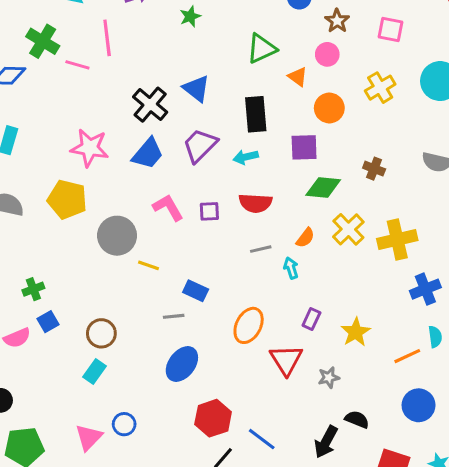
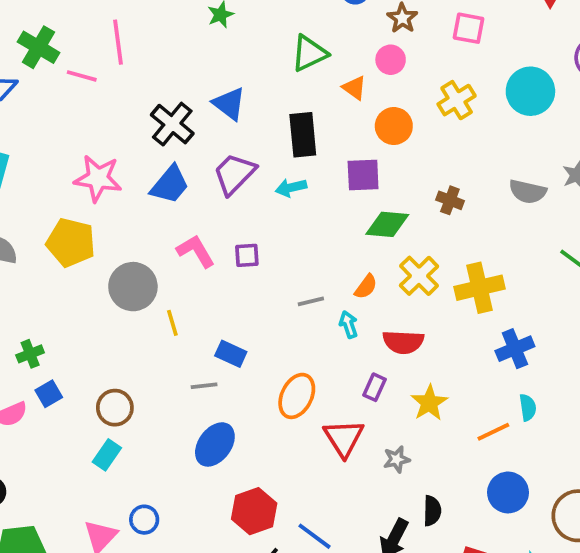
red semicircle: (255, 203) -> (403, 342), moved
yellow line: (149, 265) -> (172, 323), turned 55
black semicircle: (357, 419) -> (432, 511), turned 70

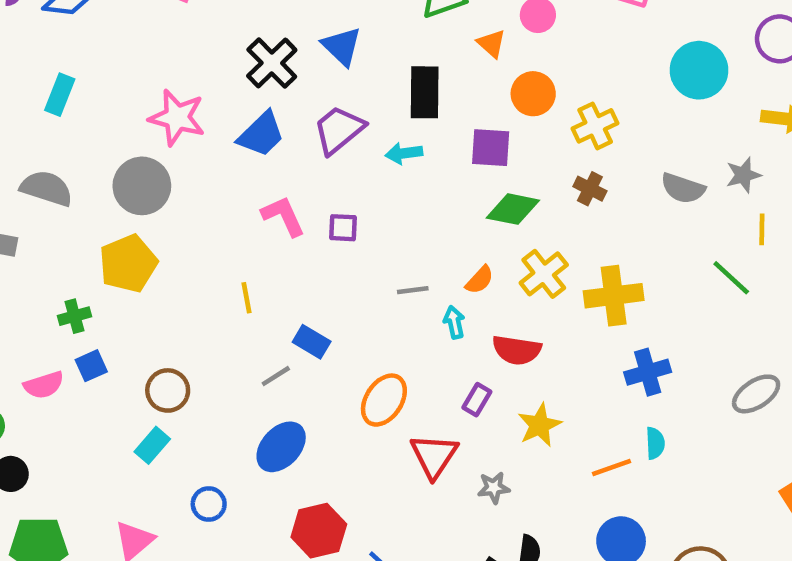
yellow cross: (457, 100) -> (595, 126), moved
yellow pentagon: (71, 242) -> (128, 264), moved, turned 30
gray circle: (133, 287) -> (142, 186), moved
gray line: (204, 386) -> (276, 376), turned -32
blue circle: (144, 520) -> (209, 504), moved

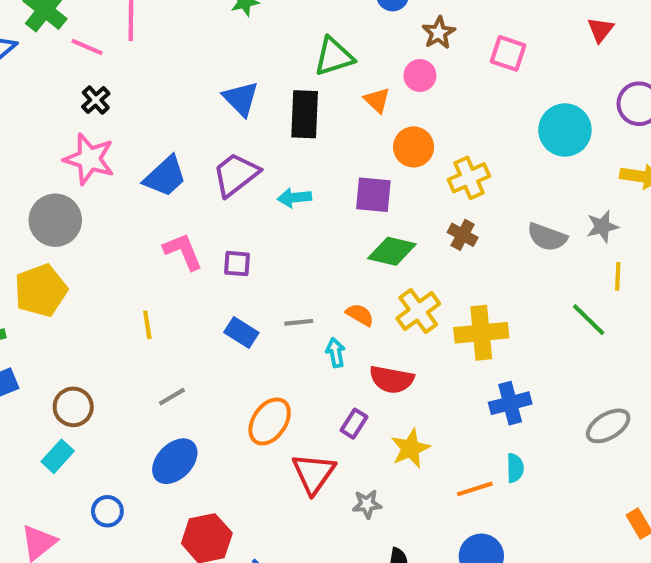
black cross: (272, 63) -> (96, 100), moved, size x0.6
black rectangle: (425, 92) -> (305, 114), moved
orange semicircle: (480, 280) -> (360, 315), turned -104
blue rectangle: (312, 342) -> (241, 332), moved

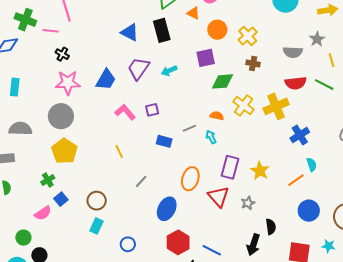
red semicircle: (392, 379) -> (296, 83), moved
purple rectangle: (354, 424) -> (230, 167), size x1.6
blue ellipse: (175, 461) -> (167, 209), moved

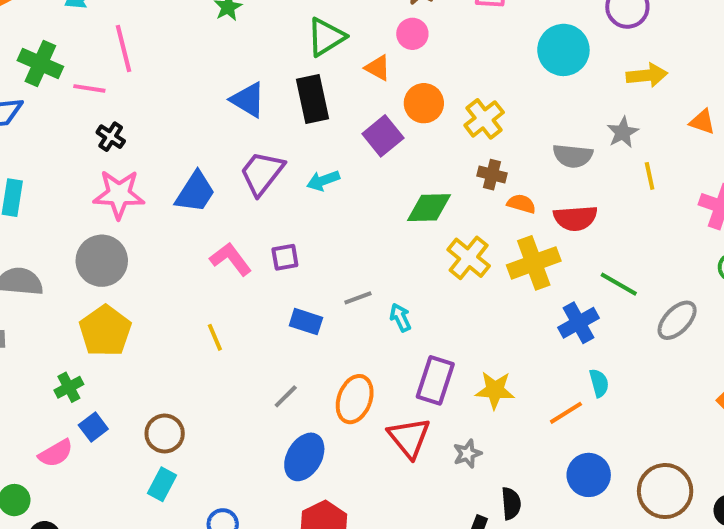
purple square: (206, 58) -> (383, 136), moved, turned -30
green line: (324, 85) -> (619, 284), moved
orange semicircle: (217, 116) -> (521, 204), moved
yellow star: (260, 171) -> (495, 390), turned -30
gray line: (141, 181) -> (286, 396), moved

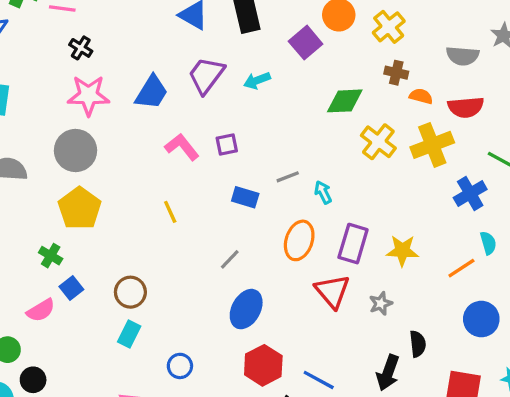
green cross: (69, 387) -> (51, 256), turned -30
orange ellipse: (355, 399) -> (299, 240), moved

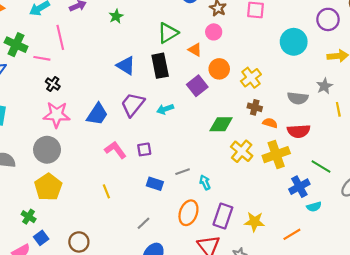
cyan semicircle: (488, 243) -> (314, 207), moved, turned 88

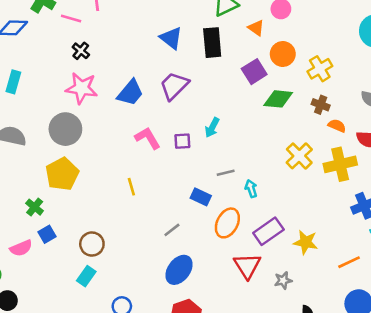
cyan arrow: (165, 109) -> (212, 128), moved, turned -49
green diamond: (221, 124) -> (278, 99), moved
blue rectangle: (155, 184) -> (201, 197), moved
purple rectangle: (223, 216) -> (268, 231), turned 30

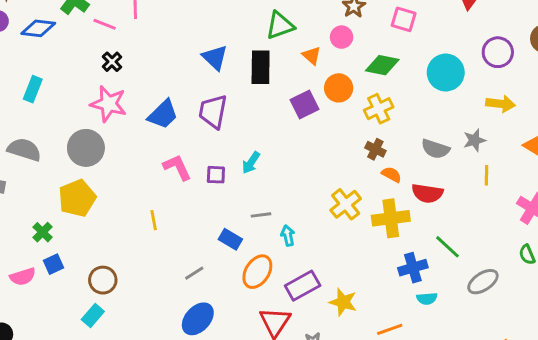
purple trapezoid: (174, 86) -> (213, 111), turned -40
green diamond: (278, 99) -> (382, 65), moved

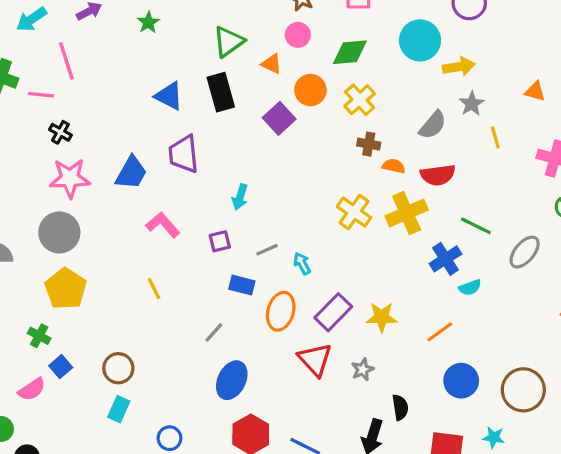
yellow arrow: (501, 104) -> (459, 67), moved
gray semicircle: (435, 149) -> (433, 125), turned -52
purple square: (216, 175) -> (220, 241), moved

